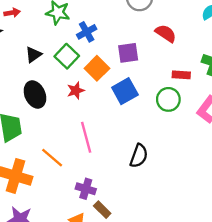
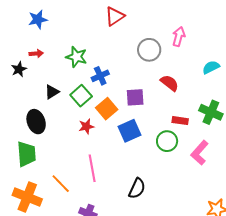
black ellipse: (35, 95) -> (36, 122), moved

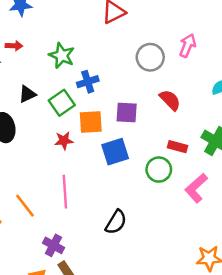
orange square: (107, 109) -> (91, 122), turned 30

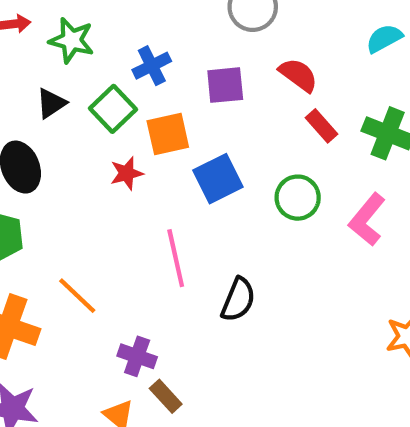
green star: (62, 55) -> (72, 40), moved
purple square: (127, 113) -> (225, 85), moved
red rectangle: (177, 147) -> (321, 126), moved, turned 42
pink line: (65, 192) -> (176, 258), moved

